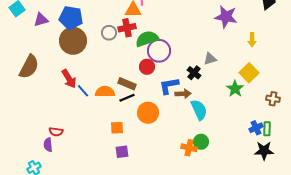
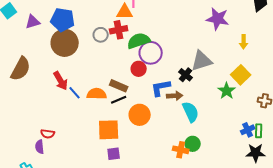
gray triangle: (210, 59) -> (202, 61), size x1.6
orange square: (117, 128) -> (109, 130), size x1.6

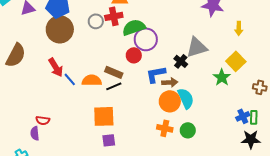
orange circle: (140, 115) -> (170, 101), moved
orange cross: (181, 150) -> (165, 128), moved

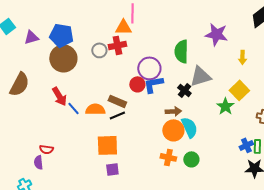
green semicircle: (134, 27) -> (181, 51), moved, turned -70
blue L-shape: (156, 74) -> (153, 84), moved

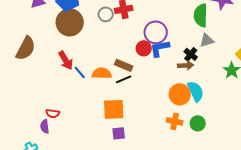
green semicircle: (181, 51) -> (201, 15), moved
gray triangle: (200, 76) -> (207, 40), size x0.7
brown arrow: (173, 111) -> (186, 65), moved

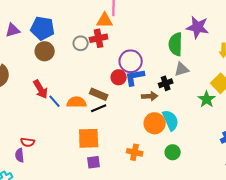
brown circle: (70, 22) -> (45, 51), size x0.7
black cross: (191, 54) -> (166, 83), turned 32
brown arrow: (186, 65) -> (150, 96), moved
orange cross: (175, 121) -> (135, 152), moved

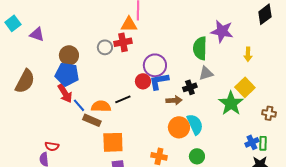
blue pentagon: (43, 28) -> (67, 74), moved
purple triangle: (13, 30) -> (37, 34), turned 35
brown rectangle: (99, 94) -> (92, 120), moved
green star: (207, 99) -> (231, 103), size x1.4
black line: (99, 108) -> (123, 99), moved

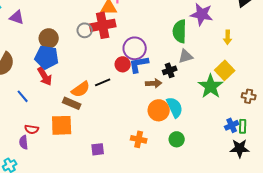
red cross: (123, 42) -> (103, 25), size x1.4
blue line: (79, 105) -> (23, 96), moved
orange semicircle: (101, 106) -> (81, 89), turned 144
orange square: (113, 142) -> (62, 125), moved

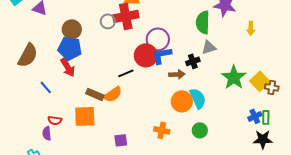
red circle: (123, 64) -> (146, 55), size x1.5
yellow square: (225, 70) -> (260, 81), moved
orange semicircle: (81, 89) -> (113, 94), moved

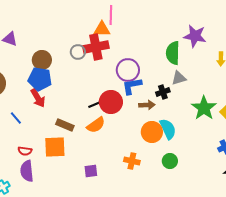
red circle: (146, 55) -> (111, 102), moved
orange semicircle: (113, 94) -> (96, 125), moved
purple semicircle: (47, 133) -> (27, 171), moved, size x1.5

